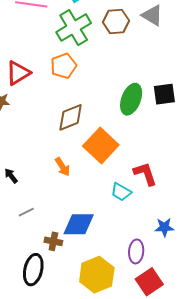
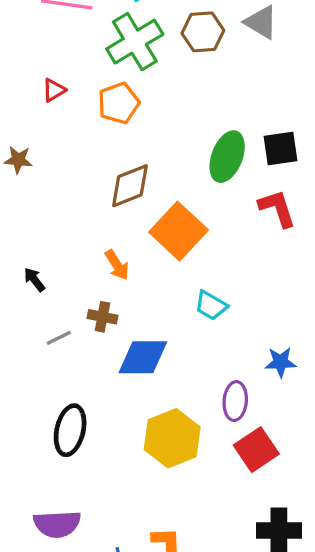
red triangle: (18, 73) -> (54, 90), moved, size x0.6
red L-shape: (145, 174) -> (277, 208), moved
brown cross: (53, 241) -> (102, 317), moved

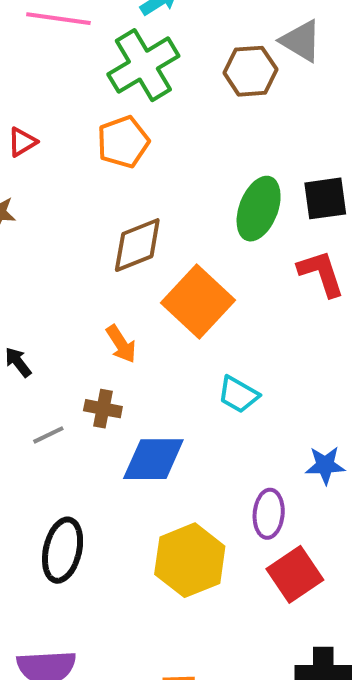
brown hexagon: (203, 32) -> (250, 71), moved
red triangle: (54, 90) -> (22, 142), moved

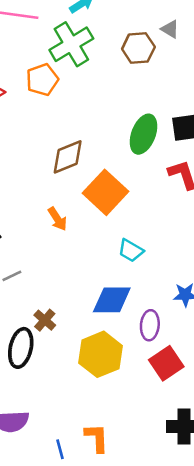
gray triangle: (301, 41) -> (170, 29), size x0.7
orange pentagon: (123, 142) -> (42, 80), moved
brown cross: (103, 409) -> (45, 320), moved, turned 30
blue diamond: (153, 459) -> (112, 300), moved

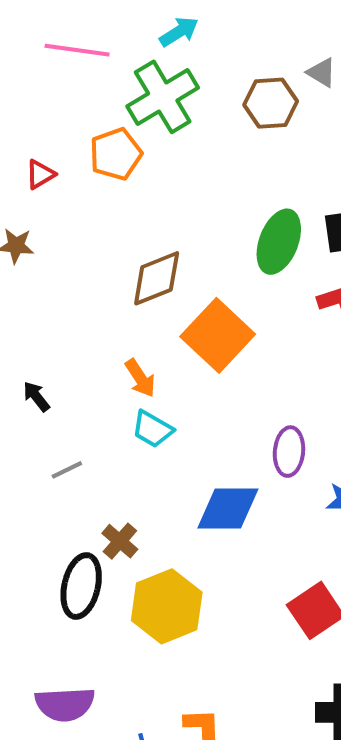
cyan trapezoid: (131, 251) -> (152, 429), moved
purple ellipse: (150, 325) -> (289, 452), moved
yellow hexagon: (100, 354) -> (167, 606), moved

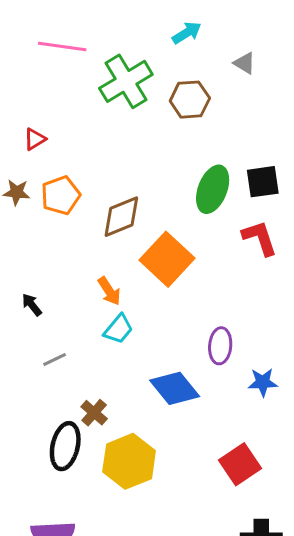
cyan arrow: (179, 32) -> (187, 33), moved
brown hexagon: (271, 103) -> (190, 100), moved
orange pentagon: (116, 154) -> (61, 195), moved
cyan trapezoid: (152, 429) -> (118, 329), turned -80
blue diamond: (228, 509) -> (175, 388), turned 51

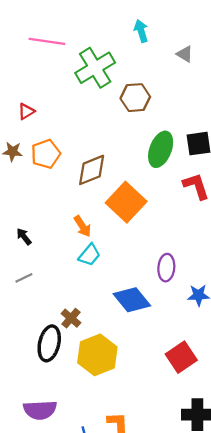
cyan arrow: (187, 33) -> (141, 31), turned -75
brown hexagon: (190, 100) -> (135, 98), moved
gray line: (55, 359) -> (24, 278), moved

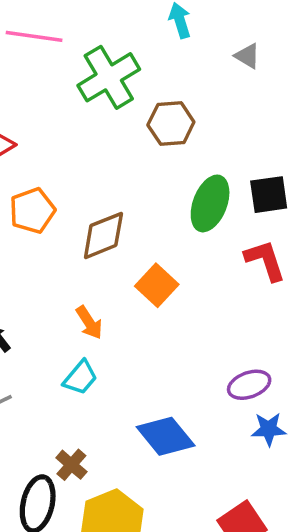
orange square: (126, 202) -> (157, 285), size x0.7
cyan trapezoid: (89, 255) -> (80, 378), moved
purple ellipse: (166, 268) -> (249, 385), moved, turned 65

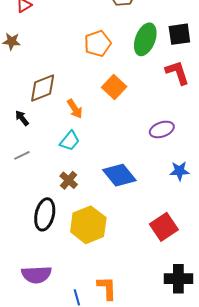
orange pentagon: (32, 211) -> (98, 43), moved
brown diamond: (103, 235) -> (43, 88), moved
purple ellipse: (249, 385) -> (162, 129), moved
brown cross: (71, 465) -> (69, 180), moved

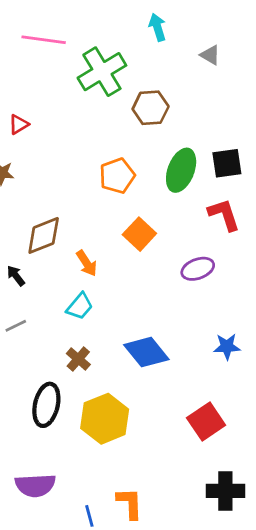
purple ellipse: (162, 129) -> (198, 269), moved

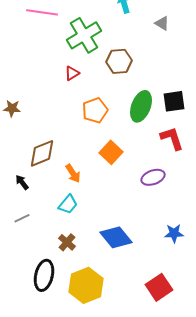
red triangle: (19, 124) -> (72, 73), moved

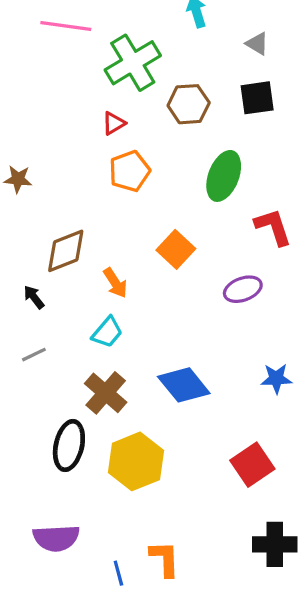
black square: (174, 101) -> (257, 98), moved
orange pentagon: (95, 110) -> (130, 171), moved
brown cross: (67, 242) -> (106, 393), size x1.5

